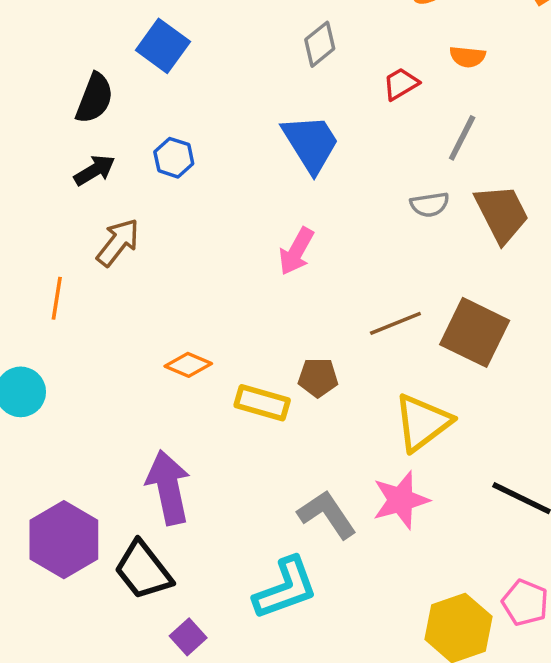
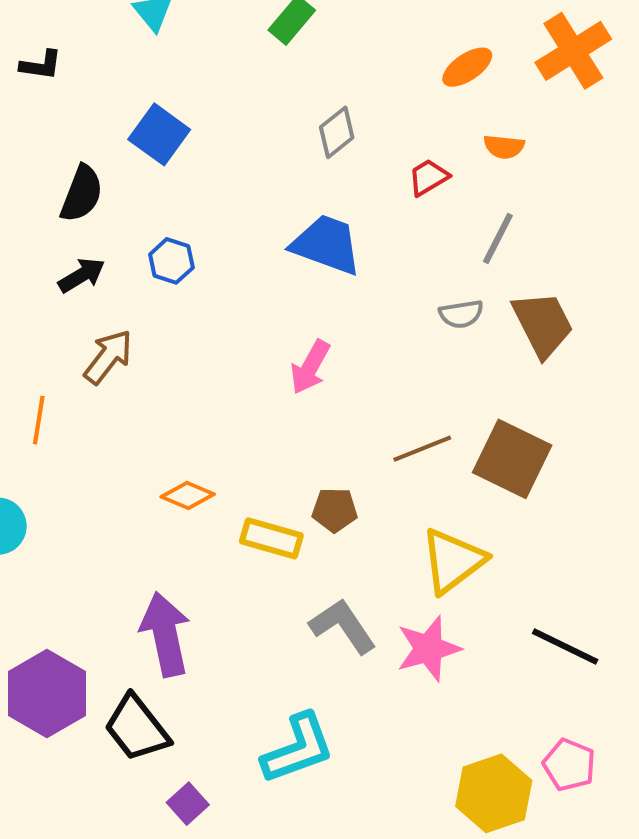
blue trapezoid: (311, 143) -> (326, 245), turned -38
gray L-shape: (327, 514) -> (343, 626), moved

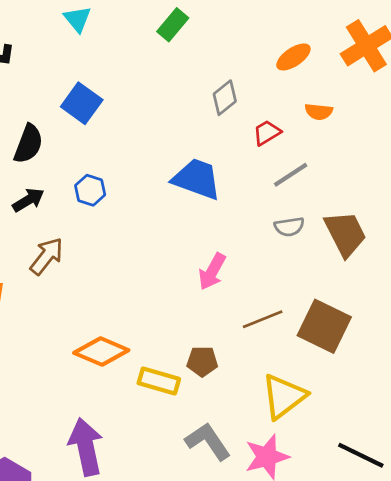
gray diamond: (337, 132) -> (225, 98), moved
gray line: (498, 239) -> (291, 175), moved, turned 30
pink arrow: (310, 367) -> (212, 272), moved
orange diamond: (188, 496) -> (101, 352), size x1.5

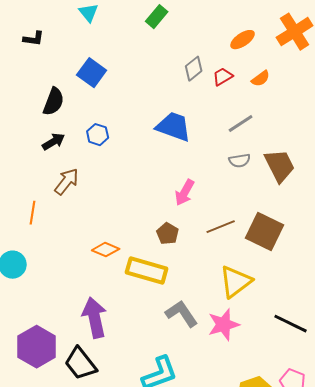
orange semicircle: (319, 112) -> (261, 79), turned -42
red trapezoid: (267, 133) -> (223, 77), moved
orange diamond: (101, 352) -> (106, 250), size x0.7
brown pentagon: (202, 361) -> (168, 234), moved, turned 30
yellow rectangle: (159, 381) -> (147, 271), size x1.4

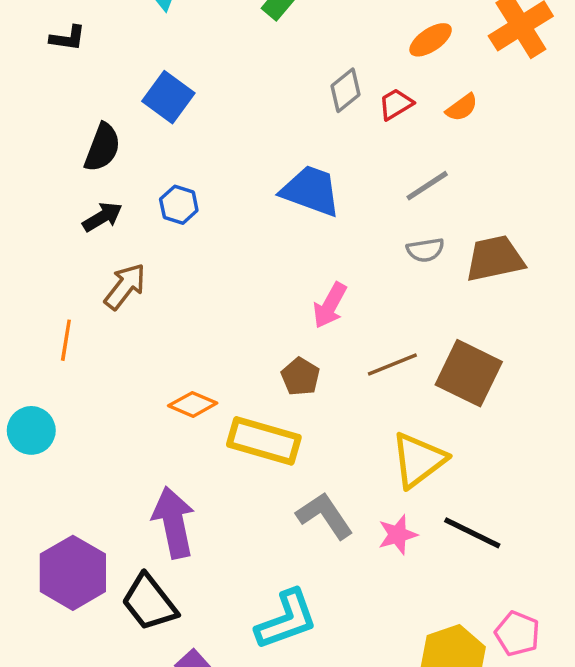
brown trapezoid: (280, 166) -> (495, 259), turned -75
black line: (291, 324) -> (472, 533), moved
pink star: (224, 325) -> (398, 535), size x0.7

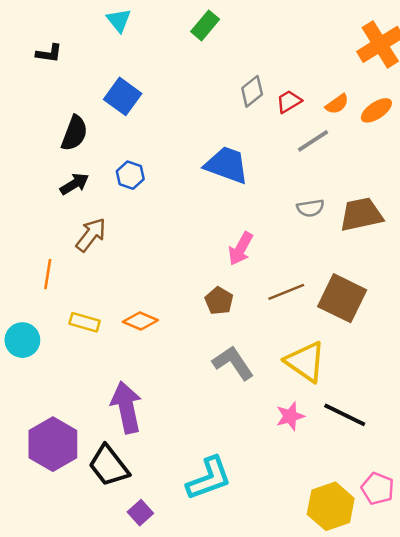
orange ellipse: (431, 40) -> (376, 110), moved
gray line: (427, 186) -> (313, 141), moved
yellow rectangle: (264, 441) -> (85, 322), moved, size x0.6
yellow triangle: (418, 460) -> (305, 362), turned -48
gray L-shape: (325, 516) -> (233, 363), moved

